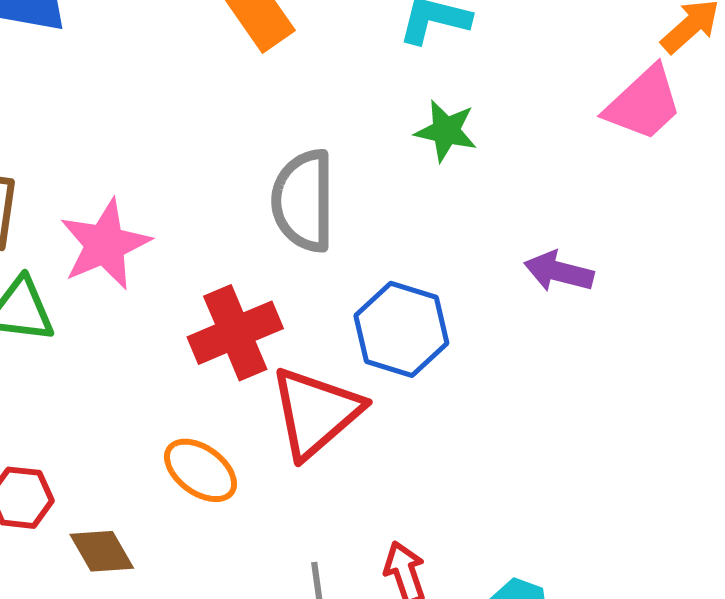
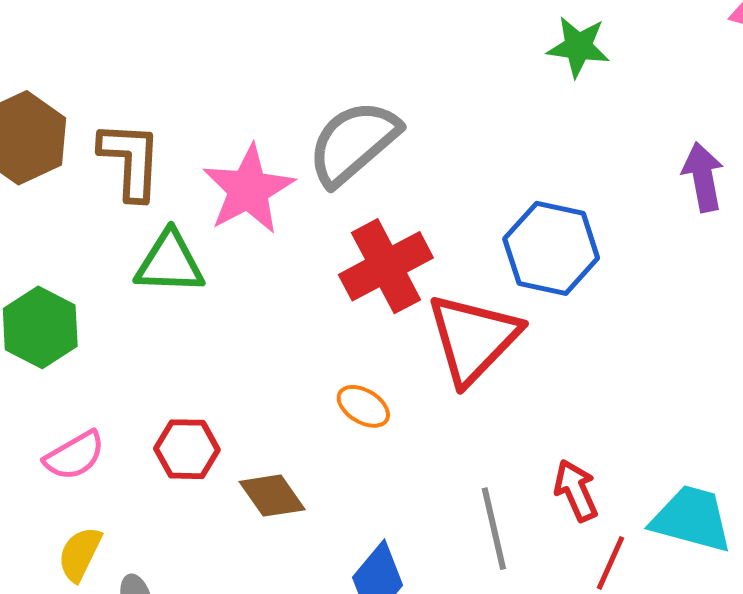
gray semicircle: (303, 201) -> (353, 143), moved, turned 54
purple arrow: (559, 272) -> (703, 177), turned 70
orange ellipse: (201, 470) -> (363, 406), size x0.7

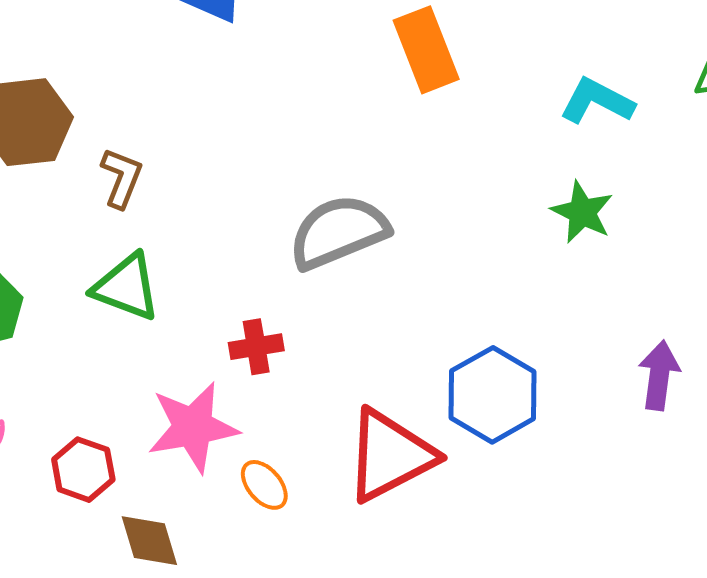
brown L-shape: (130, 160) -> (121, 178), size x0.7
pink star: (248, 190) -> (193, 427), moved
red cross: (386, 266) -> (256, 347), moved, size x0.6

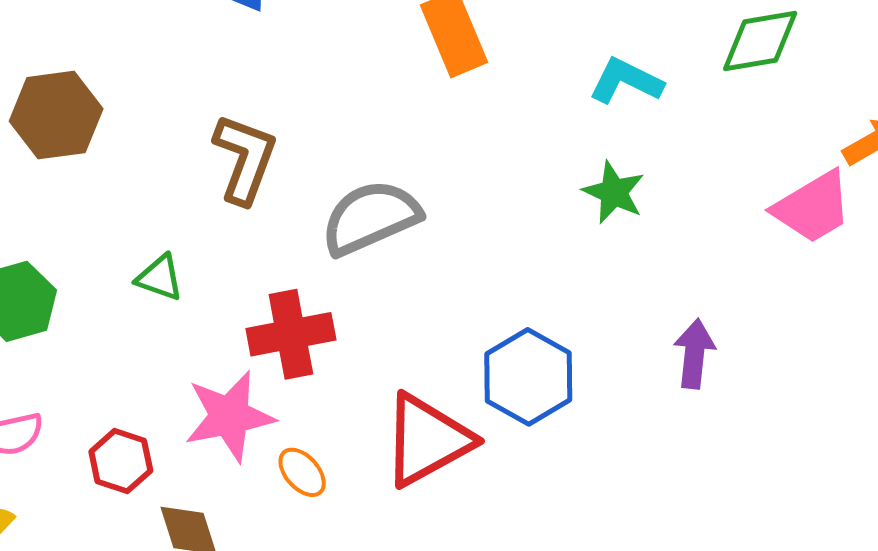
brown L-shape: (121, 178) -> (245, 159), moved, size x1.5
green triangle: (126, 287) -> (160, 278), size x0.7
red cross: (256, 347) -> (291, 334), size x1.6

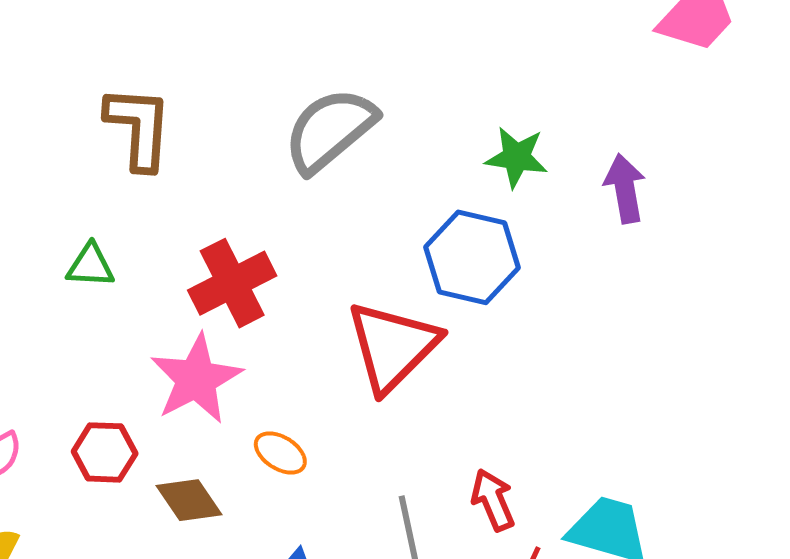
green star: (614, 192) -> (516, 157), moved
gray semicircle: (371, 218) -> (330, 130), moved
orange ellipse: (302, 472) -> (280, 453), moved

